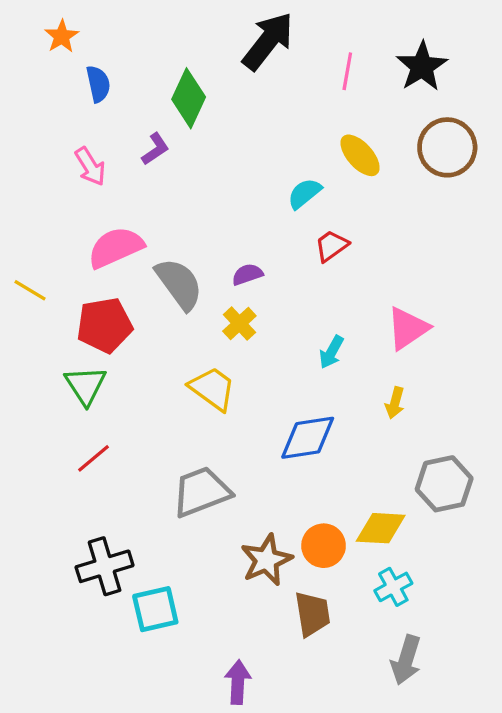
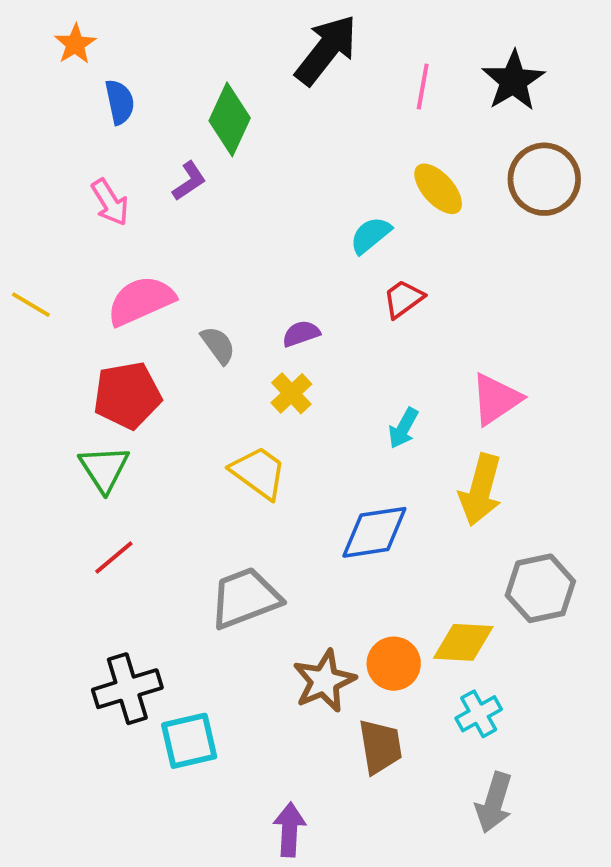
gray semicircle: (179, 284) -> (218, 345), size x0.6
yellow line: (30, 290) -> (31, 305), moved
yellow arrow: (395, 403) -> (481, 490), size x1.8

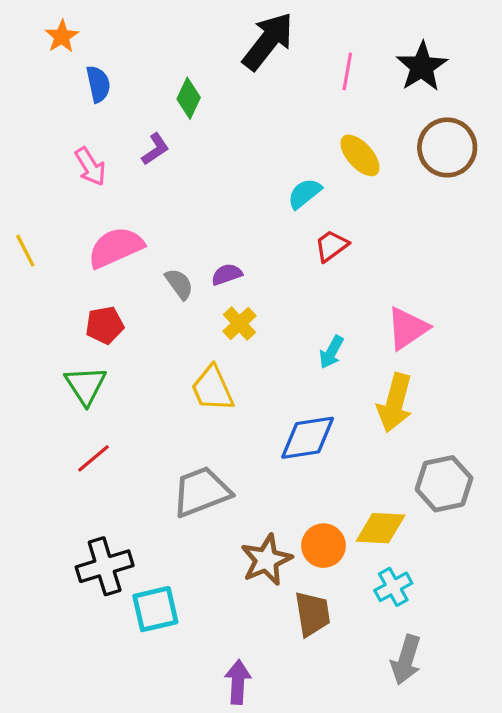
green diamond: (230, 119) -> (189, 98), size x0.7
yellow line: (31, 305) -> (25, 251), turned 32
purple semicircle: (301, 334) -> (227, 274), moved
red pentagon: (127, 395) -> (105, 325), size x0.7
yellow trapezoid: (259, 473) -> (212, 389), turned -150

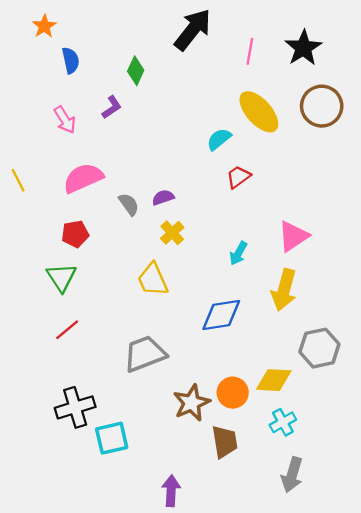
yellow ellipse: (360, 155) -> (259, 112), size x1.4

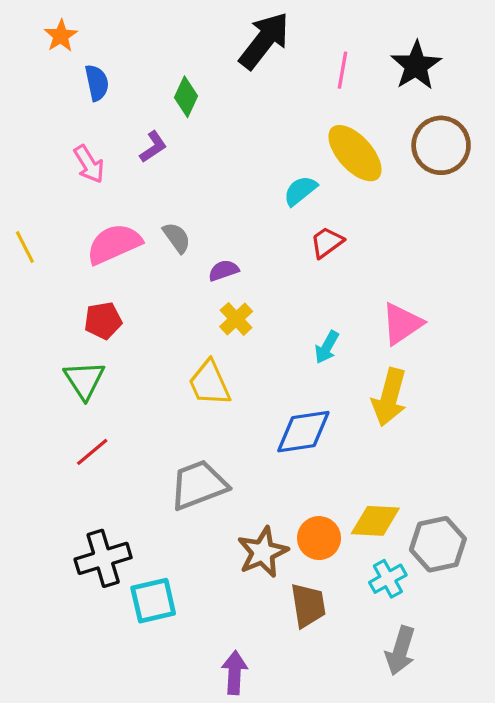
gray semicircle: (129, 204) -> (177, 238), moved
gray hexagon: (319, 348) -> (438, 544), moved

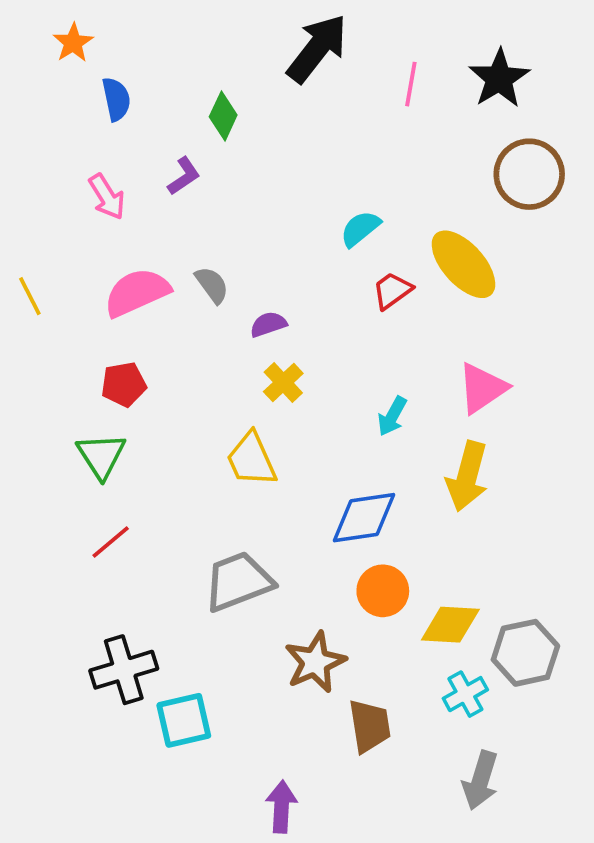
yellow ellipse: (355, 153) -> (463, 264), moved
orange circle: (319, 538) -> (383, 591), moved

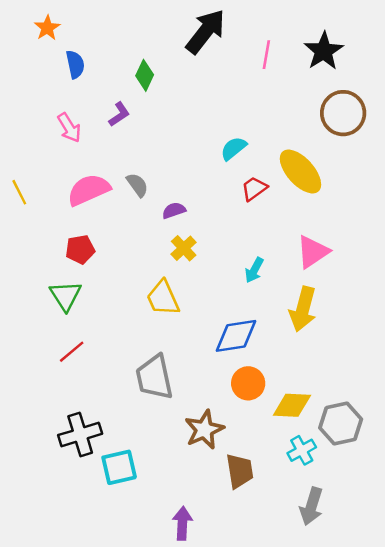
gray trapezoid: (238, 581) -> (154, 377), turned -81

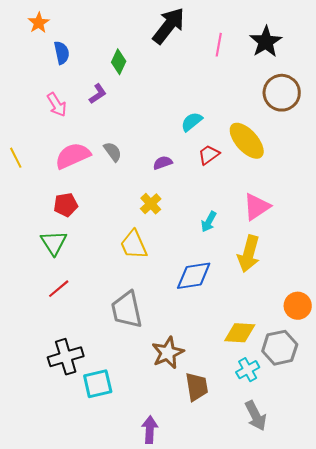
purple semicircle: (174, 210) -> (163, 163), moved
orange circle: (248, 383) -> (298, 306), moved
gray arrow: (311, 506) -> (256, 416), turned -44

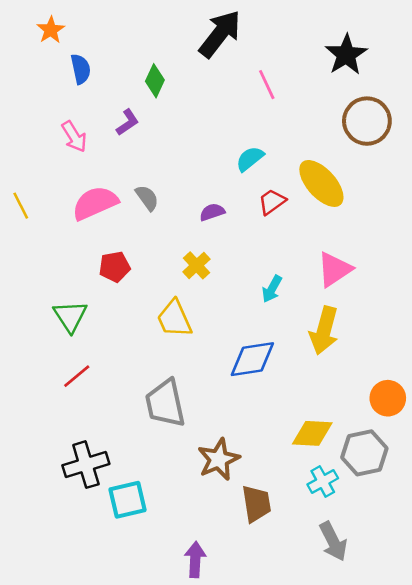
pink line: (219, 45) -> (267, 85), moved, turned -35
red pentagon: (66, 205) -> (115, 267), moved

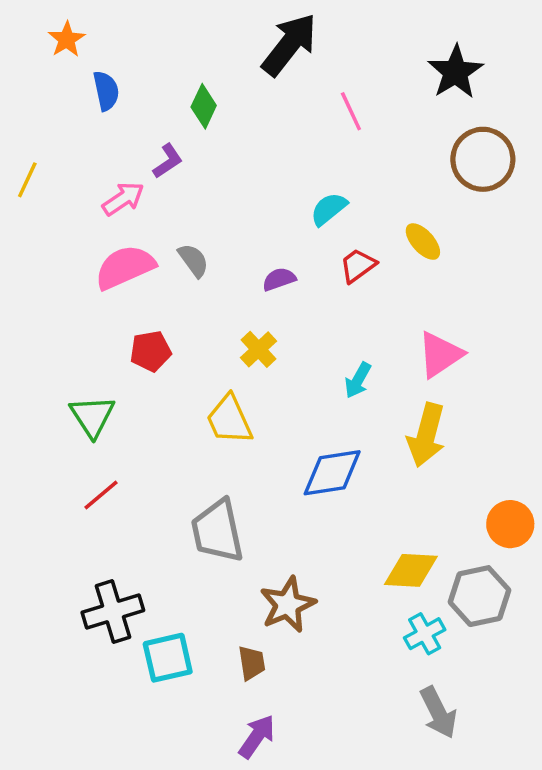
pink arrow: (74, 137) -> (123, 199), moved, turned -92
yellow ellipse: (321, 183) -> (423, 242), size x0.6
yellow line: (21, 206) -> (27, 180), moved, turned 52
brown trapezoid: (256, 504) -> (252, 663), moved, size x0.7
purple arrow: (195, 560) -> (257, 737), turned 32

